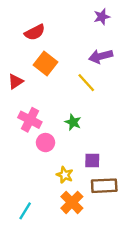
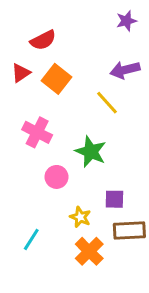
red triangle: (16, 81) -> (21, 73), moved
pink cross: (30, 120) -> (37, 132), moved
green star: (73, 122) -> (91, 152), size x1.5
cyan line: (25, 211) -> (31, 239), moved

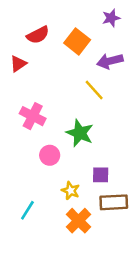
orange square: (56, 79) -> (77, 41), moved

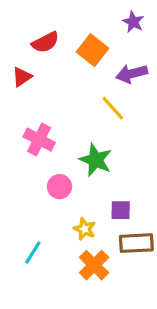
purple star: (111, 18) -> (133, 22), turned -30

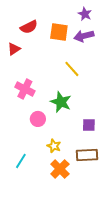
orange square: (92, 50) -> (59, 32), turned -30
purple arrow: (132, 74) -> (84, 36), moved
purple square: (121, 210) -> (89, 125), moved

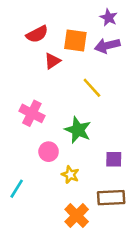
red triangle: (14, 49) -> (52, 61), moved
yellow star: (54, 146) -> (70, 175), moved
cyan line: (21, 161) -> (17, 189), moved

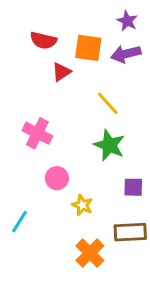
red semicircle: (37, 34) -> (43, 40), turned 40
green star: (78, 130) -> (109, 145), moved

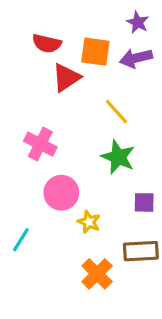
red triangle: (61, 72) -> (66, 78), size x1.4
pink circle: (57, 178) -> (61, 193), size x1.4

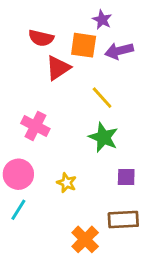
purple star: (138, 22) -> (102, 20), moved
pink circle: (61, 193) -> (18, 174), moved
yellow star: (89, 222) -> (67, 183), moved

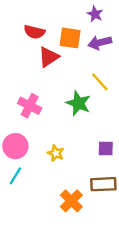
purple star: (102, 20) -> (95, 14), moved
yellow line: (102, 98) -> (100, 82), moved
green star: (103, 137) -> (78, 103), moved

